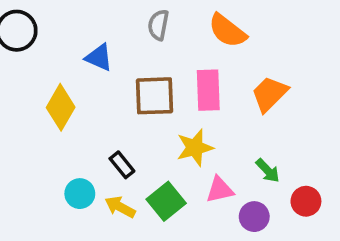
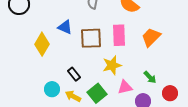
blue triangle: (99, 57) -> (65, 27), moved

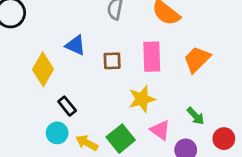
brown square: (91, 38) -> (112, 61), size x0.6
black rectangle: (74, 74) -> (67, 106), moved
pink triangle: (125, 87) -> (160, 130), turned 49

